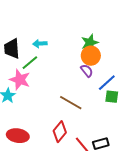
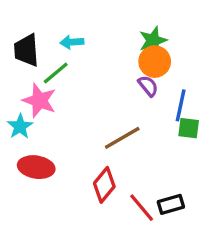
blue line: (107, 83) -> (181, 105), turned -36
brown line: (71, 103) -> (122, 138), turned -60
red ellipse: (18, 136) -> (36, 167), moved

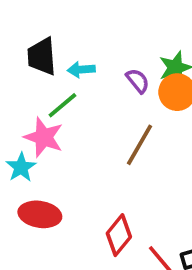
black trapezoid: (26, 50) -> (42, 56), moved
purple semicircle: (148, 86) -> (138, 81), moved
brown line: (122, 138) -> (140, 145), moved, turned -30

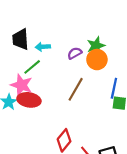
purple semicircle: (138, 81) -> (75, 53), turned -80
red ellipse: (40, 214) -> (29, 100), moved

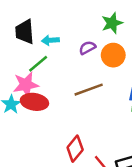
green star: (96, 46) -> (112, 23), moved
pink star: (21, 85) -> (26, 85), turned -30
brown line: (76, 89) -> (89, 90), turned 40

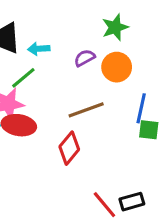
red diamond: (75, 149) -> (69, 148), moved

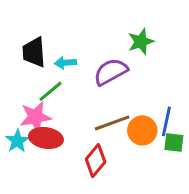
purple semicircle: (85, 58) -> (111, 72), size x1.6
orange circle: (117, 67) -> (142, 130), moved

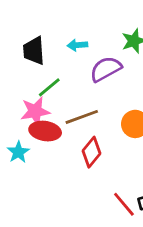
cyan arrow: (65, 63) -> (77, 45), moved
brown line: (112, 123) -> (82, 117), moved
cyan star: (17, 141) -> (18, 152), moved

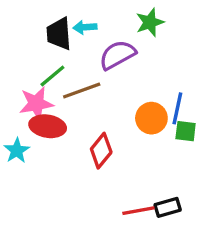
black trapezoid: (34, 51) -> (59, 34), moved
brown line: (82, 117) -> (82, 91), moved
red line: (124, 204) -> (138, 211), turned -60

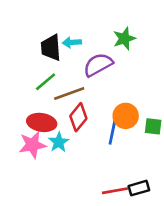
pink star: (36, 104) -> (32, 145), moved
blue line: (177, 108) -> (113, 132), moved
cyan star: (17, 151) -> (59, 142), moved
red diamond: (101, 151) -> (78, 117), moved

